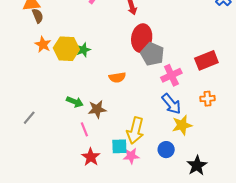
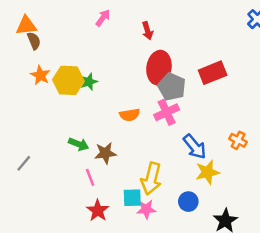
red rectangle: (206, 60) -> (213, 73), moved
pink cross: (171, 75) -> (167, 112), moved
orange cross: (207, 99) -> (238, 140), turned 32

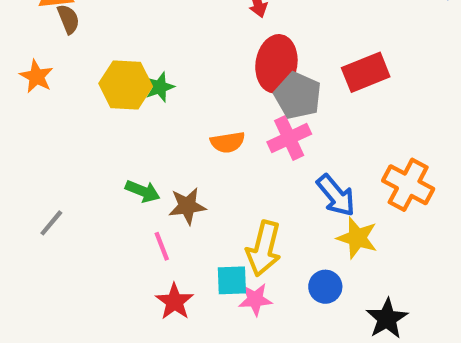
orange star: (40, 75) -> (36, 76), moved
orange cross: (238, 140) -> (408, 185), size x1.6
yellow star: (207, 172) -> (357, 238), turned 30

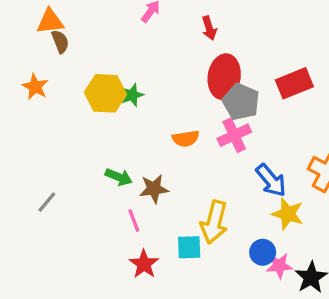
pink star: (255, 299) -> (279, 266), moved

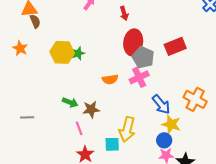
gray line: (47, 202) -> (27, 117), turned 48
blue circle: (263, 252) -> (164, 140), moved

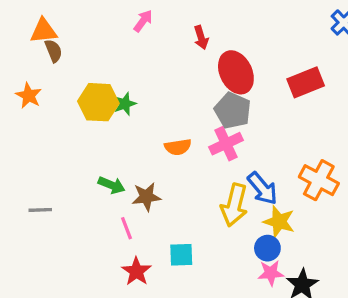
red ellipse: (133, 42) -> (236, 72), moved, turned -35
red rectangle: (175, 46) -> (306, 82), moved
yellow arrow: (127, 129) -> (234, 205), moved

